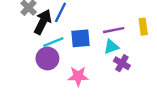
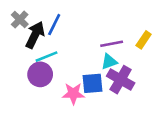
yellow rectangle: (143, 27) -> (144, 40), turned 42
blue square: (81, 38) -> (92, 83), moved
purple cross: (122, 63) -> (121, 80), size x1.5

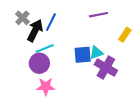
purple line: (112, 44) -> (98, 15), moved
blue square: (92, 83) -> (83, 55), moved
pink star: (73, 94) -> (46, 86), moved

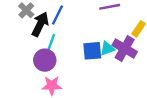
cyan line: (45, 48) -> (51, 44), turned -48
purple cross: (106, 67) -> (125, 49), moved

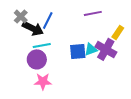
black arrow: (40, 24) -> (33, 28), turned 90
cyan line: (51, 44) -> (42, 45), turned 60

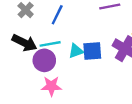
black arrow: (33, 28) -> (24, 43), moved
cyan triangle: (91, 49) -> (76, 51), moved

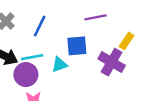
blue square: (92, 51) -> (77, 46), moved

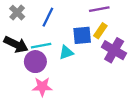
yellow rectangle: (127, 41) -> (100, 31), moved

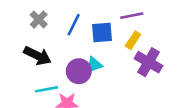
blue square: (82, 35) -> (102, 32), moved
cyan line: (41, 46) -> (46, 89), moved
purple circle: (35, 62) -> (79, 71), moved

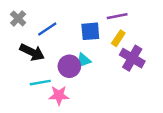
gray cross: (39, 20) -> (18, 18), moved
blue line: (74, 25) -> (47, 29), moved, turned 30

